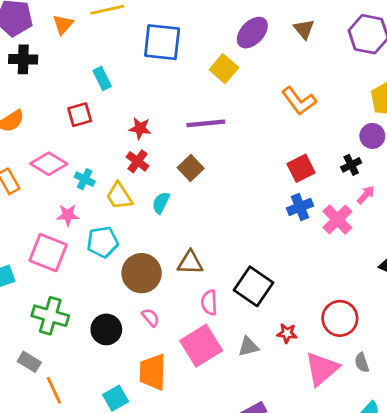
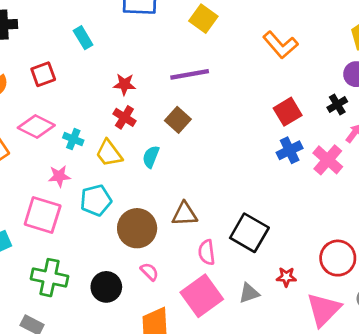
red square: (80, 115) -> (43, 74), moved

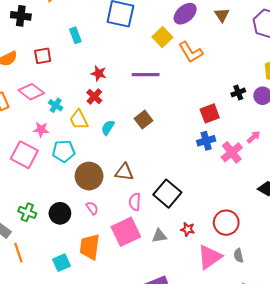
orange L-shape: (280, 45) -> (191, 52), moved
black cross: (337, 104) -> (238, 92), moved
brown square: (178, 120) -> (143, 120), moved
green cross: (49, 278) -> (27, 212), moved, size x0.7

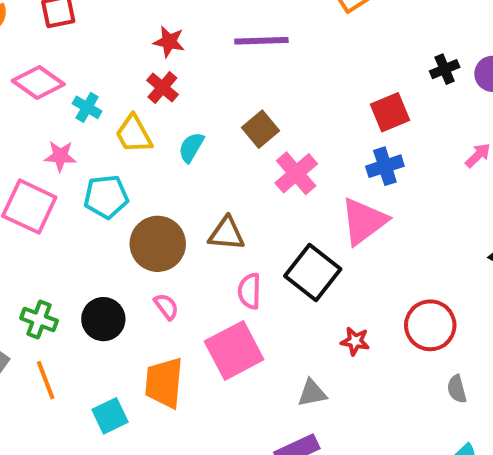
pink cross: (232, 152) -> (296, 173), moved
gray triangle: (159, 236) -> (312, 393), moved
orange line: (18, 253) -> (46, 380), moved
pink triangle: (210, 257) -> (364, 221), moved

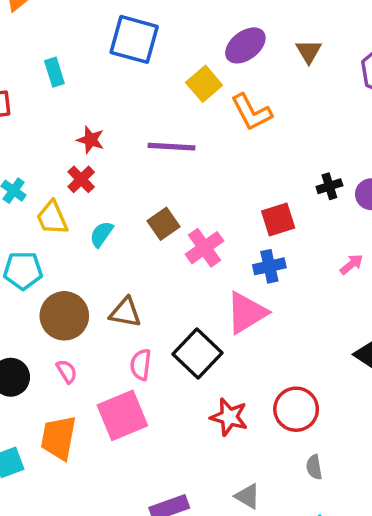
pink cross: (296, 173) -> (204, 248), moved
red star: (355, 341) -> (229, 417), size x1.5
gray triangle: (312, 393) -> (247, 496), moved, turned 36

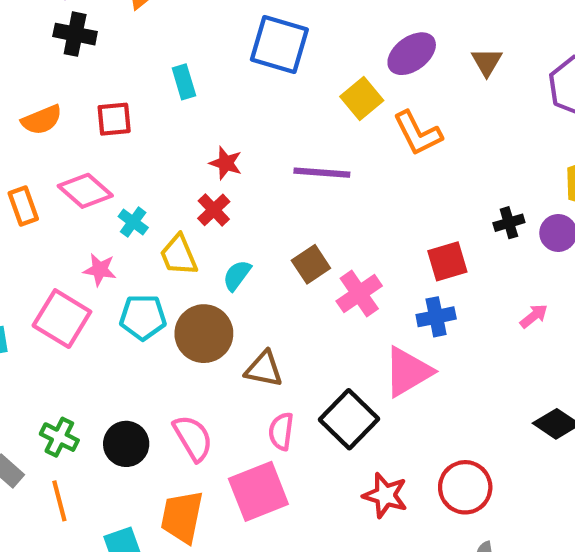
brown circle: (64, 316) -> (204, 334), moved
pink semicircle: (67, 371) -> (193, 438), size x1.6

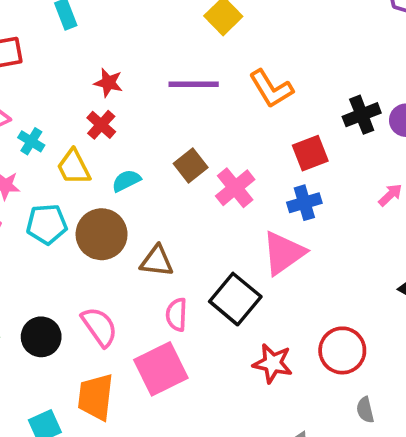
orange L-shape: (418, 133) -> (271, 89), moved
black cross: (509, 223) -> (362, 115), size x1.4
cyan semicircle: (237, 275) -> (126, 181), turned 32

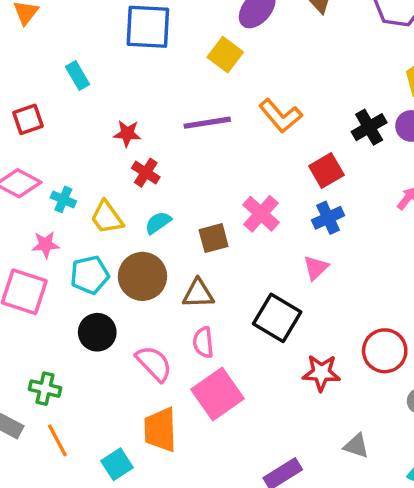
red cross: (101, 125) -> (146, 173), moved
brown square: (191, 166) -> (214, 238), moved, turned 32
pink triangle: (284, 253) -> (316, 268), size x0.6
pink semicircle: (177, 315) -> (203, 342), moved
black circle: (41, 337) -> (97, 332), moved

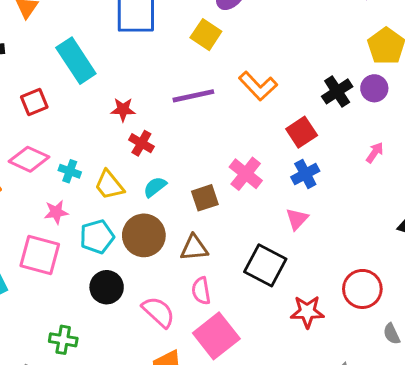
cyan rectangle: (78, 76) -> (76, 61), size x1.8

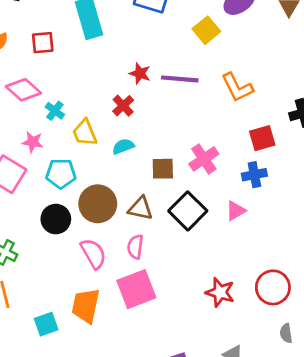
red star: (123, 110) -> (140, 73), moved
brown circle: (144, 235) -> (98, 204), moved
black square: (265, 265) -> (188, 211), moved

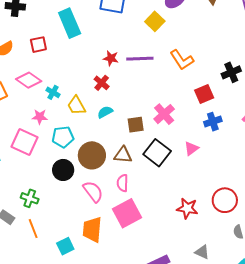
blue cross: (254, 175) -> (213, 122), moved

